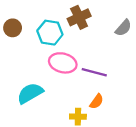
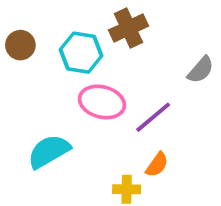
gray semicircle: (123, 28) -> (201, 70), moved
purple line: (94, 72) -> (153, 117), turned -55

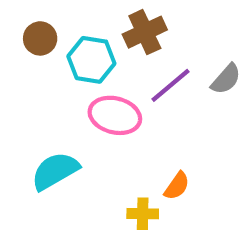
brown circle: (20, 45) -> (40, 38), moved
purple line: (153, 117) -> (170, 85), moved

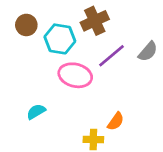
cyan semicircle: (55, 171) -> (36, 112), size x0.6

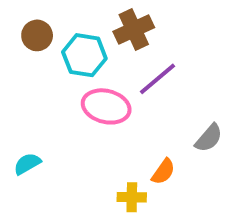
gray semicircle: (148, 52) -> (209, 138), moved
cyan semicircle: (36, 112) -> (27, 164), moved

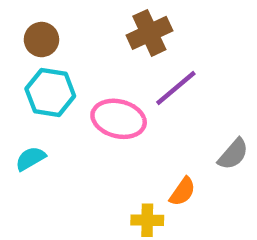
cyan hexagon: (84, 55) -> (50, 92), moved
cyan semicircle: (27, 164) -> (30, 159), moved

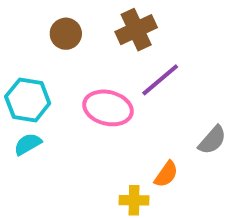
brown circle: (41, 40) -> (66, 34), moved
cyan hexagon: (50, 92) -> (28, 100), moved

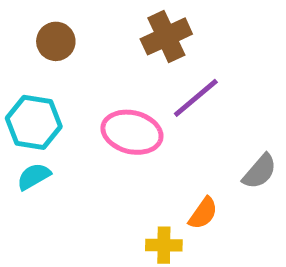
brown circle: (66, 34) -> (56, 41), moved

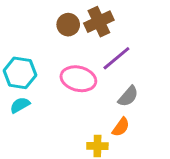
brown circle: (56, 41) -> (68, 25), moved
gray semicircle: (260, 172) -> (128, 96), moved

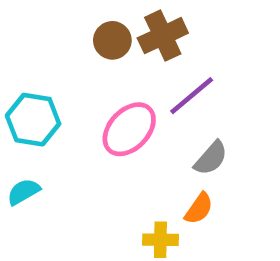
pink ellipse: (78, 79) -> (129, 129), turned -60
cyan semicircle: (20, 105) -> (23, 192), moved

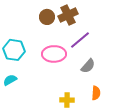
pink ellipse: (129, 129) -> (54, 54), turned 45
orange semicircle: (199, 209) -> (96, 93), moved, turned -32

